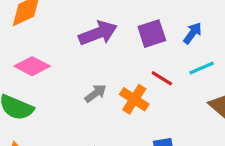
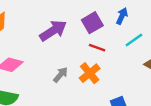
red line: (162, 78) -> (97, 48), moved
orange cross: (134, 99) -> (90, 73), turned 30

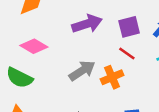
gray arrow: (61, 75) -> (82, 71), size x1.5

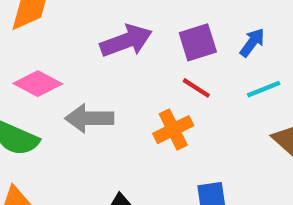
gray arrow: (82, 71) -> (89, 118), moved, turned -144

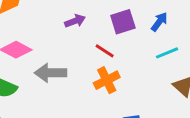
purple arrow: (126, 41) -> (75, 21), size x0.6
red line: (196, 88) -> (105, 51), moved

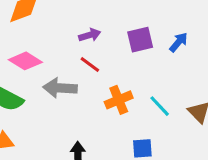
red line: (105, 51) -> (90, 65), moved
cyan line: (167, 53) -> (160, 106), moved, turned 65

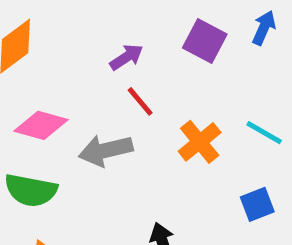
purple square: (140, 40) -> (205, 41), turned -32
red line: (90, 65) -> (140, 101), turned 30

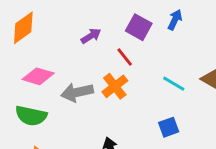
red line: (140, 101) -> (125, 57), moved
orange cross: (200, 142) -> (115, 86), moved

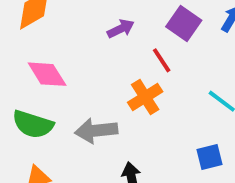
pink diamond: (38, 76) -> (47, 74), turned 36
gray arrow: (77, 92) -> (96, 131), moved

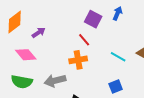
purple arrow: (121, 29) -> (39, 33), moved
orange cross: (145, 97) -> (78, 60), turned 30

